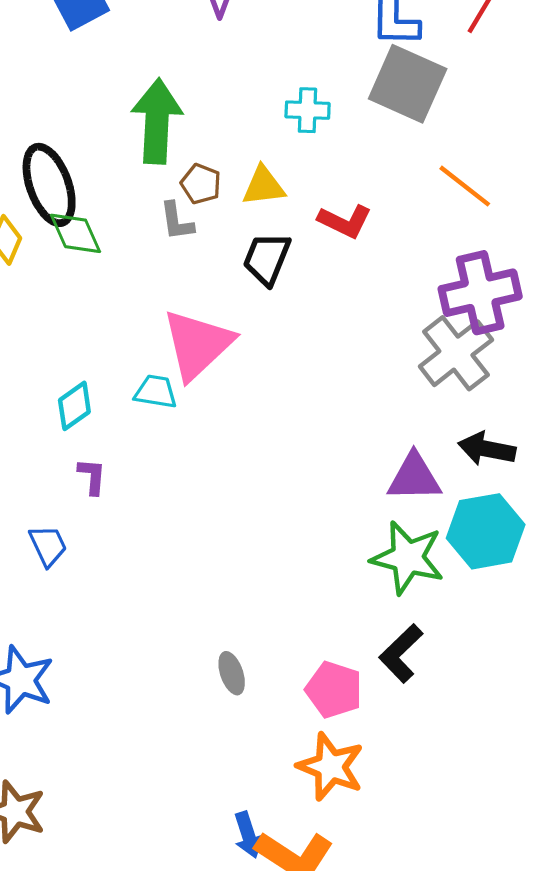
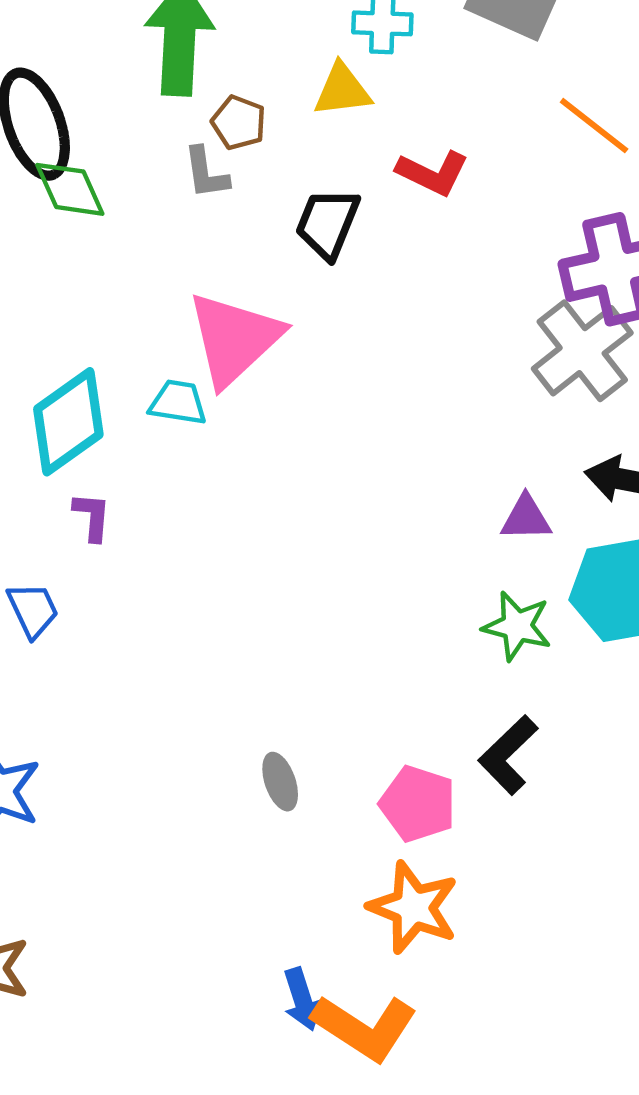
yellow triangle: (264, 186) -> (342, 90), moved
cyan diamond: (74, 406) -> (68, 422), size x1.6
purple triangle: (414, 477) -> (526, 518), size x0.7
green star: (408, 558) -> (517, 626), size x0.7

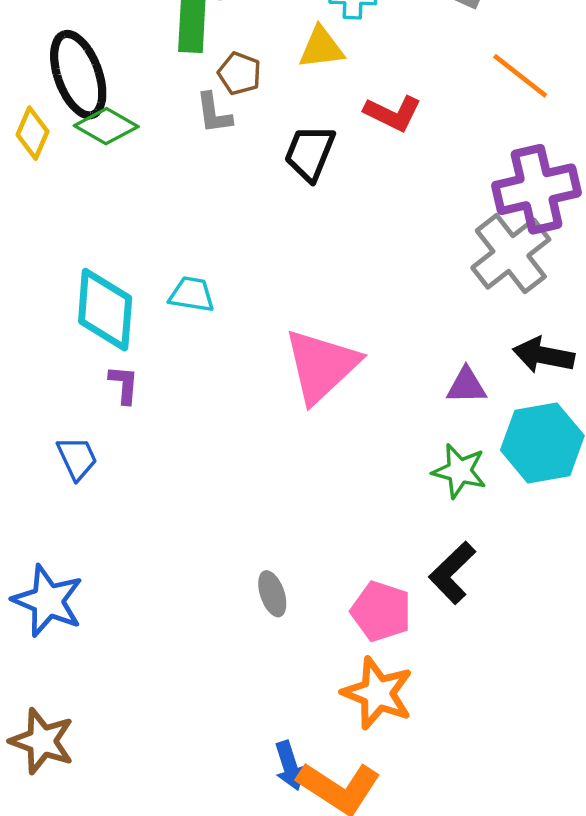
green diamond: (70, 189) -> (106, 126), turned -36
pink triangle: (234, 339) -> (321, 366), moved
cyan diamond: (68, 422) -> (105, 310), turned -50

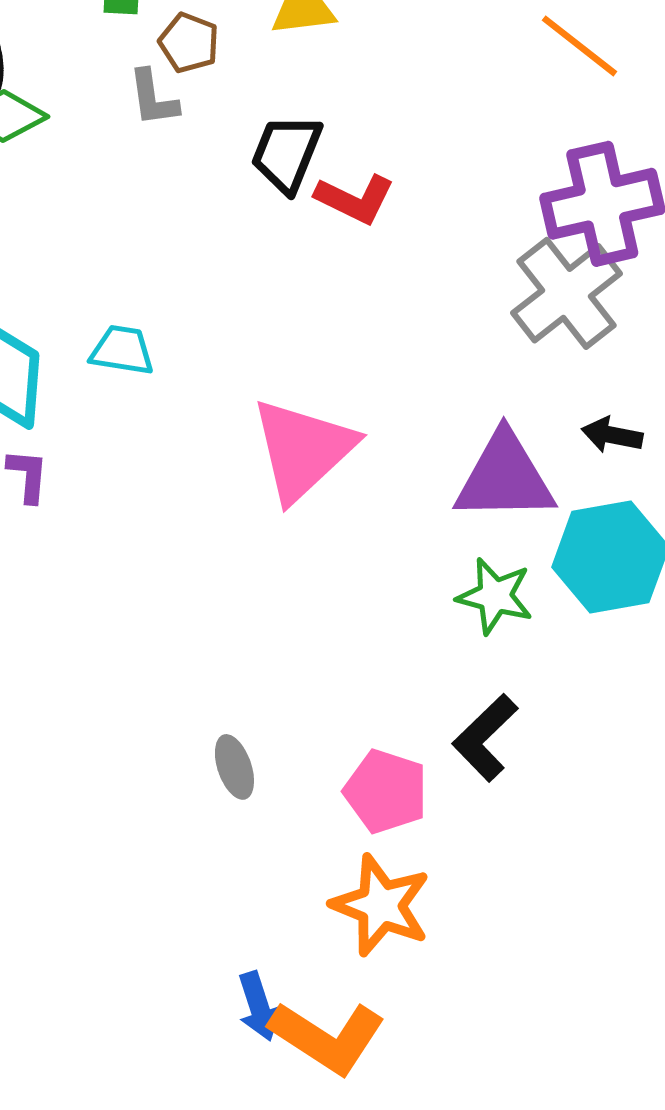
red L-shape: (393, 113) -> (355, 199), moved
black arrow: (544, 355) -> (612, 435), size x0.7
purple triangle: (466, 386) -> (505, 477), size x1.8

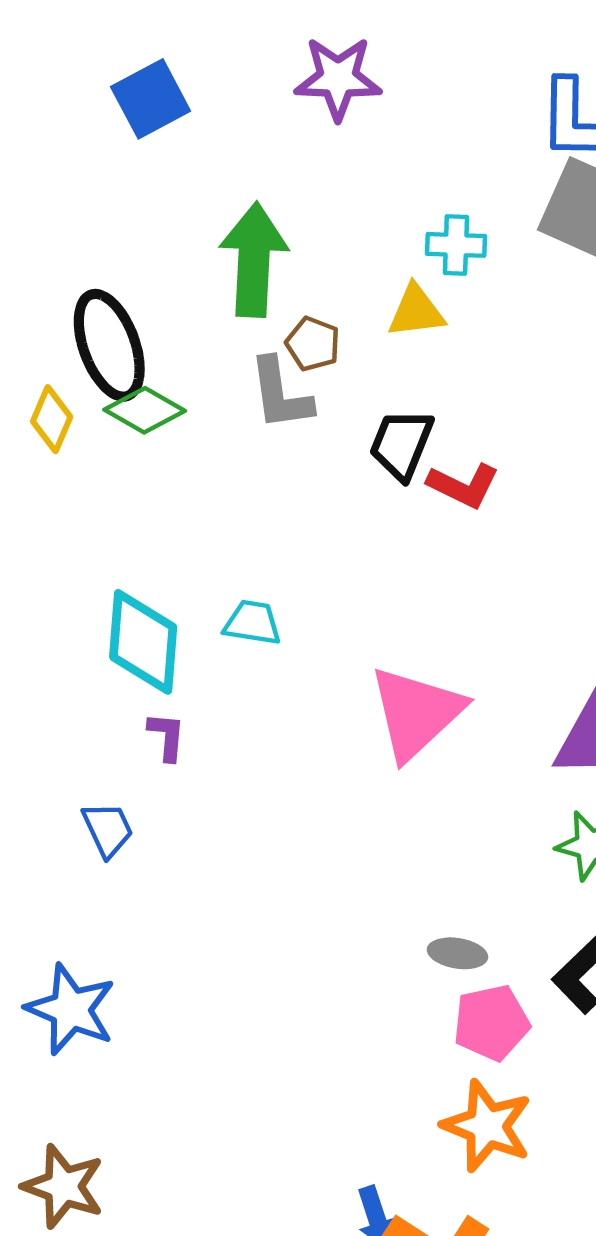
gray L-shape: (153, 98) -> (280, 394), size x1.4
gray ellipse: (234, 767) -> (457, 953), moved, turned -62
pink pentagon: (386, 791) -> (491, 1023), turned -30

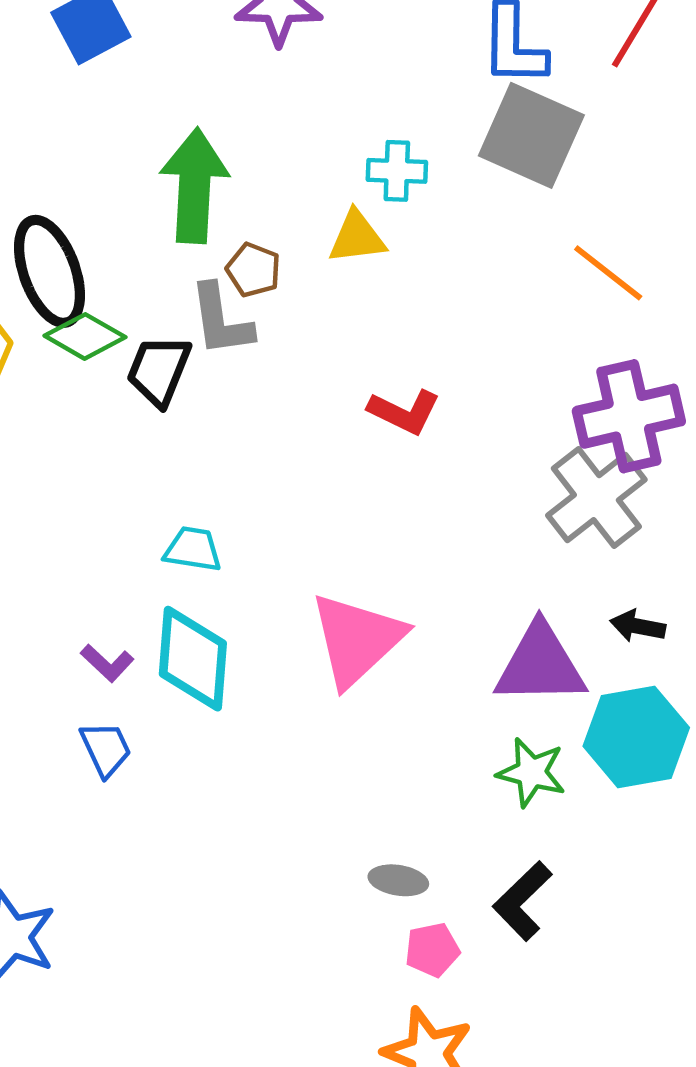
black trapezoid: (401, 444) -> (159, 370), moved
cyan diamond: (143, 642) -> (193, 659), moved
purple L-shape: (167, 736) -> (107, 663), turned 128
blue trapezoid: (108, 829) -> (106, 749), moved
pink pentagon: (491, 1023) -> (432, 950), size x0.7

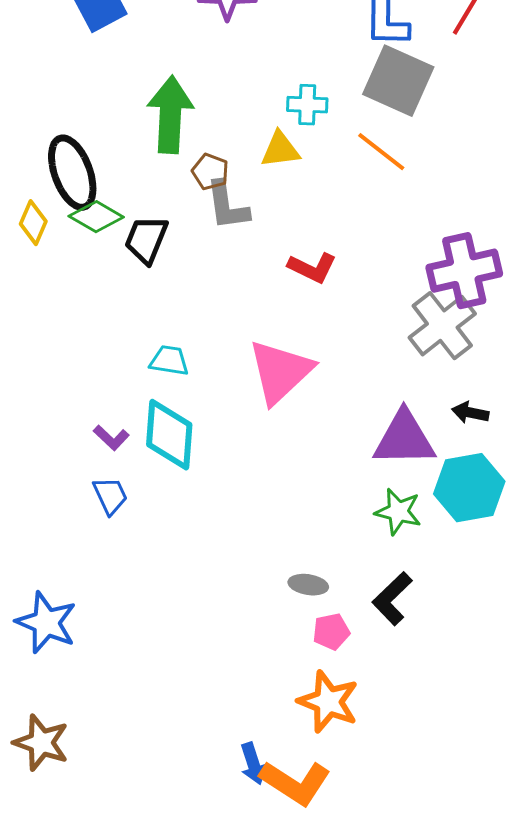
orange line: (608, 273) -> (381, 152), moved
gray L-shape: (221, 320) -> (227, 206), moved
pink triangle: (357, 639) -> (280, 372), moved

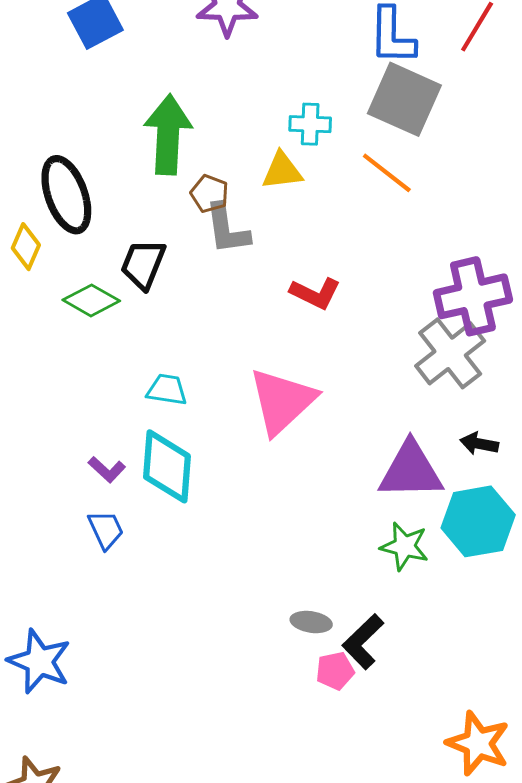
green diamond: (96, 217) -> (91, 300), moved
black L-shape: (392, 599) -> (363, 642), moved
orange star: (328, 702) -> (478, 743), moved

